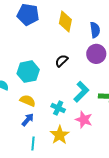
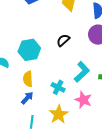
yellow semicircle: (28, 101) -> (28, 79), turned -119

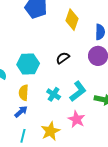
cyan cross: (58, 87) -> (54, 94), moved

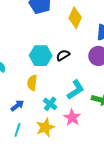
cyan hexagon: (28, 64) -> (41, 56), moved
yellow semicircle: (24, 93) -> (32, 83), moved
cyan cross: (54, 94) -> (50, 104), moved

